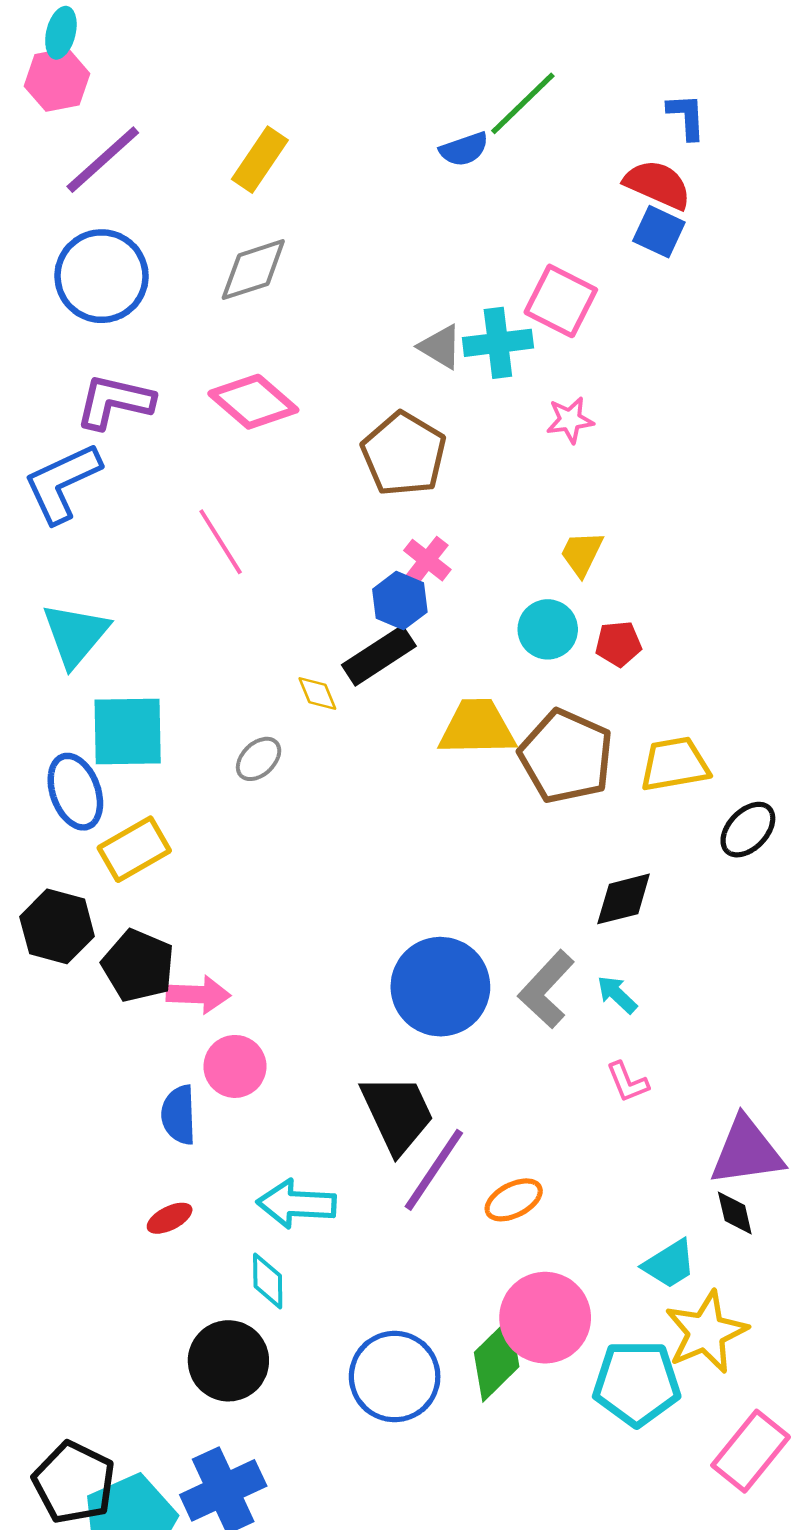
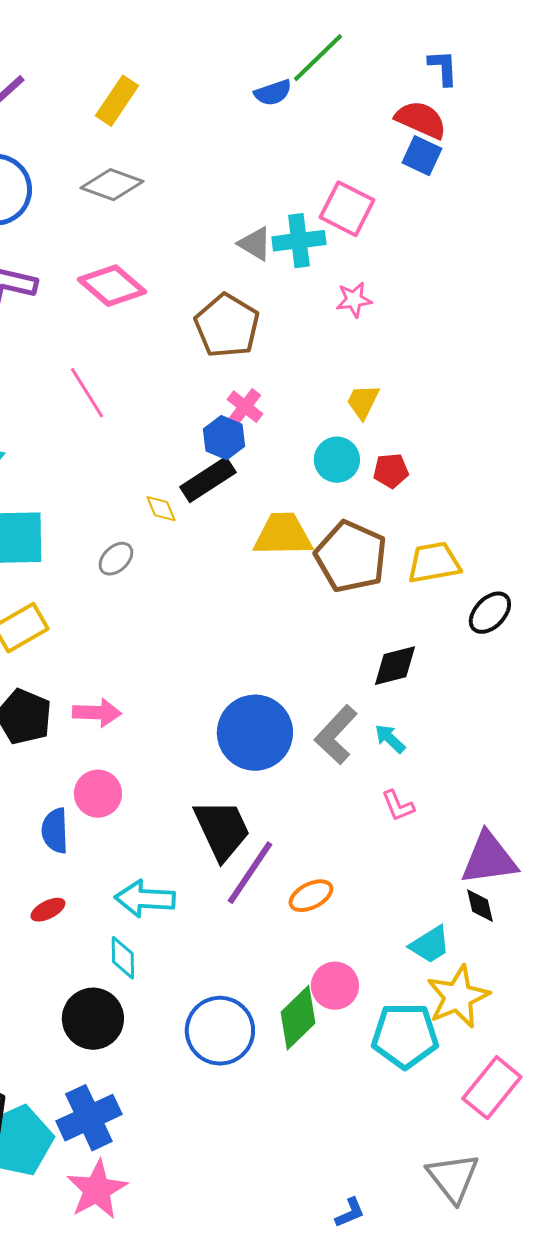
gray diamond: (253, 270) -> (112, 185), turned 38
pink arrow: (198, 994) -> (97, 713), moved
pink circle: (545, 1318) -> (335, 986), size x0.7

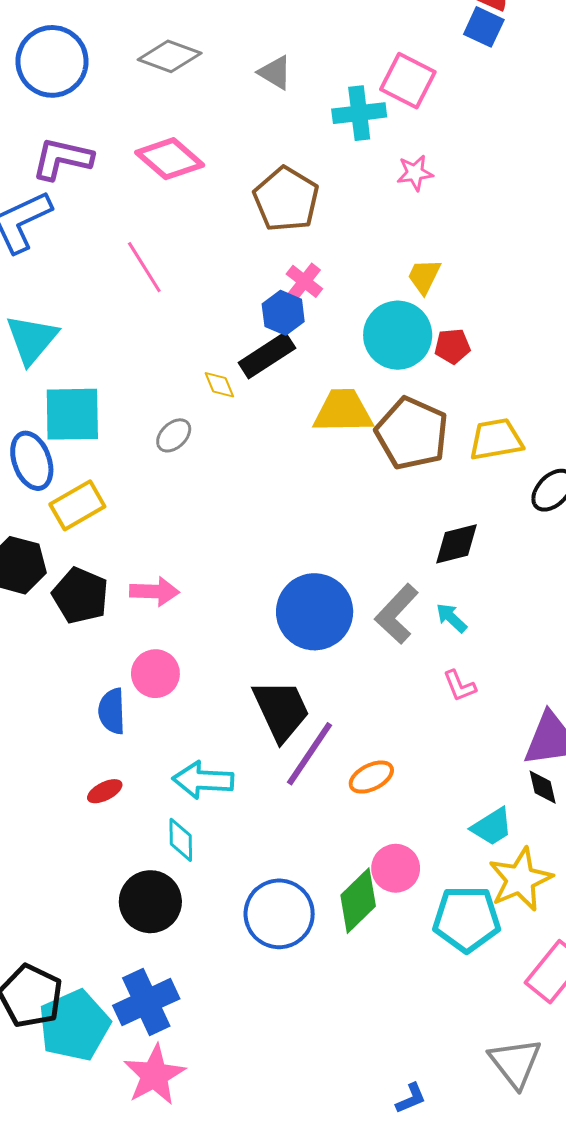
gray triangle: (255, 244) -> (275, 73), moved
cyan circle: (337, 460) -> (398, 335), size x1.5

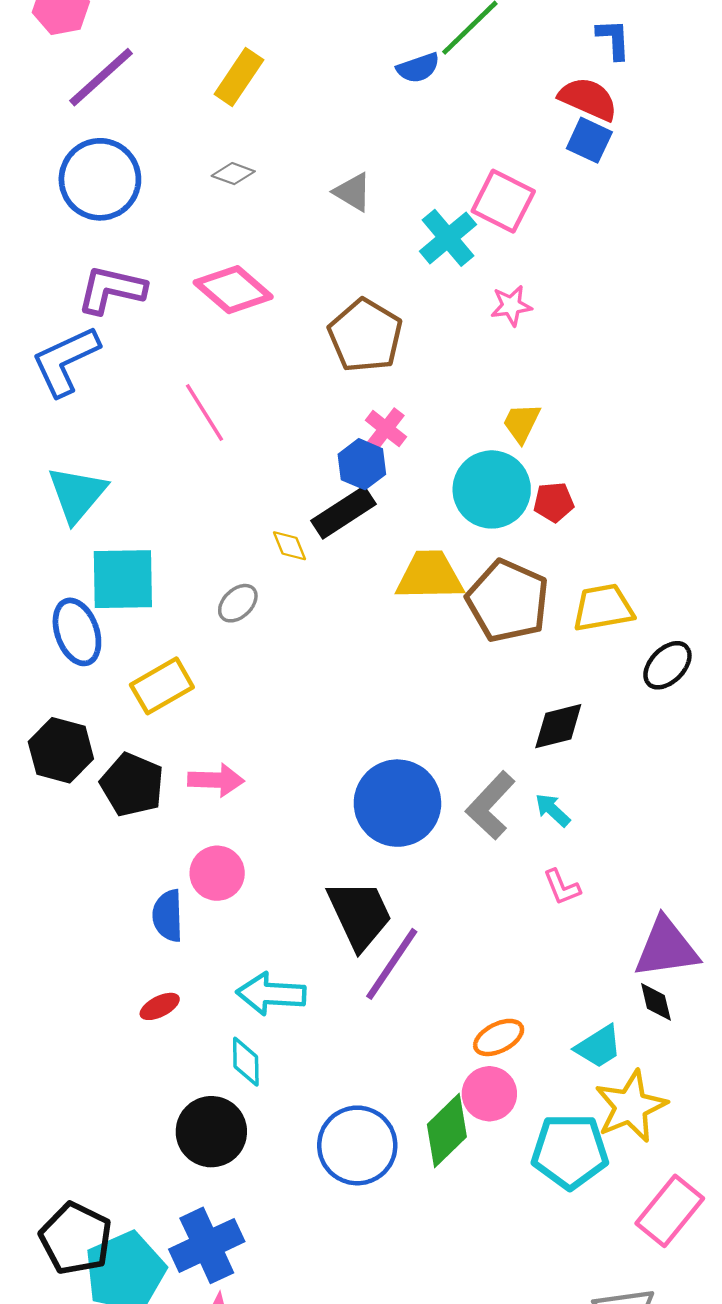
gray diamond: (170, 56) -> (233, 174), size x0.6
cyan cross: (359, 113) -> (448, 238), turned -33
yellow rectangle: (77, 505) -> (162, 686), moved
orange ellipse: (371, 777) -> (499, 1037), moved

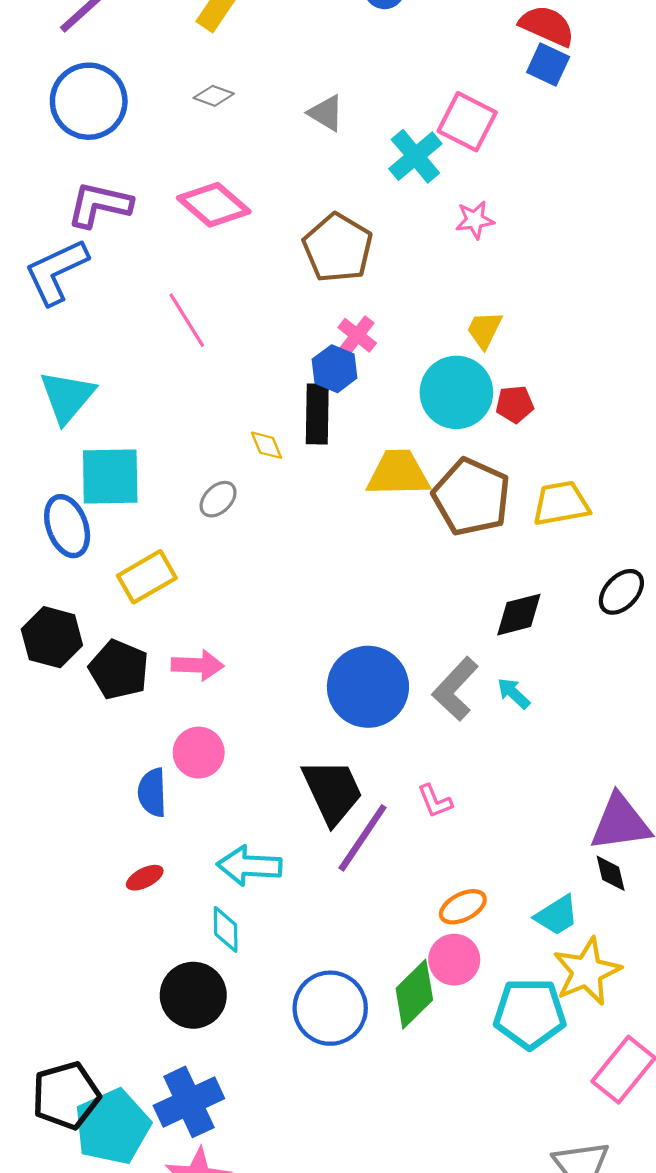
black rectangle: (343, 512) -> (317, 414), turned -56
black ellipse: (667, 665) -> (621, 592), moved
pink L-shape: (562, 887) -> (435, 801), moved
black pentagon: (76, 1238) -> (66, 1095), turned 30

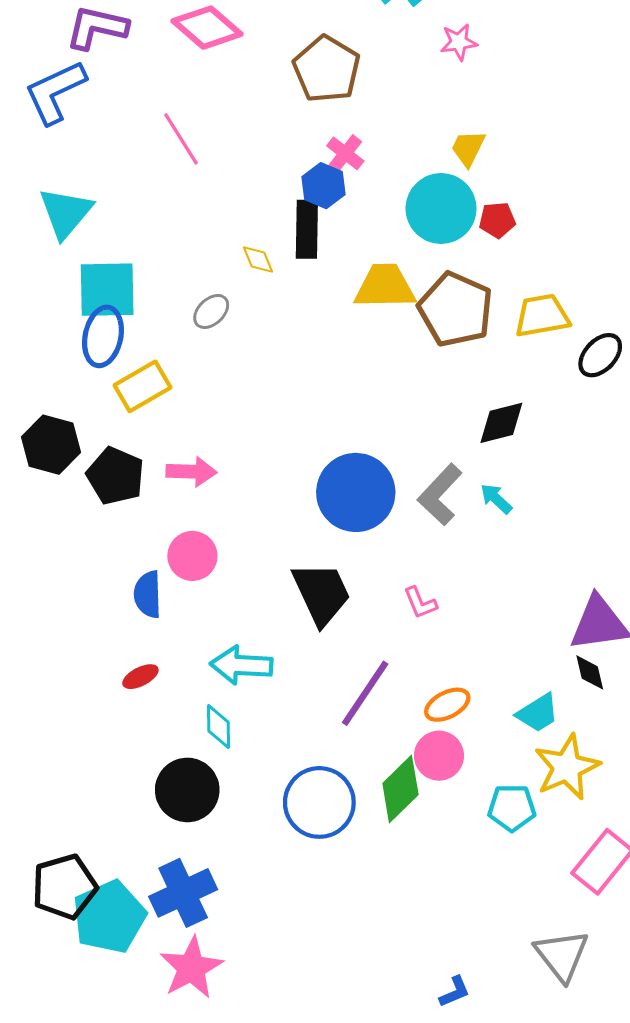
blue ellipse: (67, 526) -> (103, 336), moved, turned 32
black ellipse: (621, 592) -> (600, 355), moved
purple line: (363, 838) -> (365, 693), moved
cyan pentagon: (530, 1014) -> (512, 808), size x0.7

